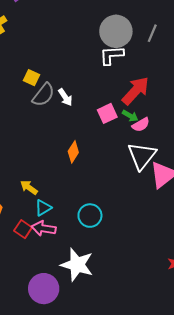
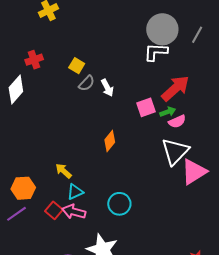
gray semicircle: (43, 95) -> (87, 83), size x0.7
green arrow: (130, 116) -> (168, 112), turned -56

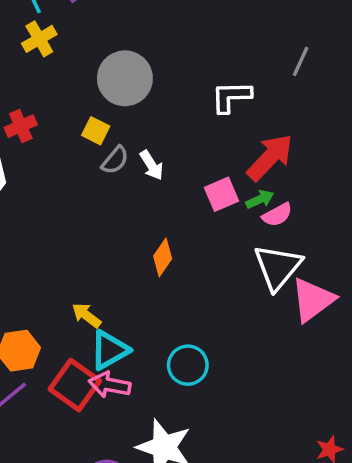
gray circle: (162, 29) -> (125, 78), moved
cyan triangle: (75, 192) -> (109, 350), size x1.4
red square: (54, 210) -> (75, 385), size x1.6

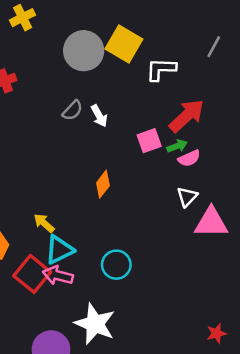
yellow square: (96, 131) -> (124, 44), moved, size x1.8
white triangle: (278, 267) -> (187, 197), size x0.6
pink triangle: (313, 300) -> (211, 223), turned 33

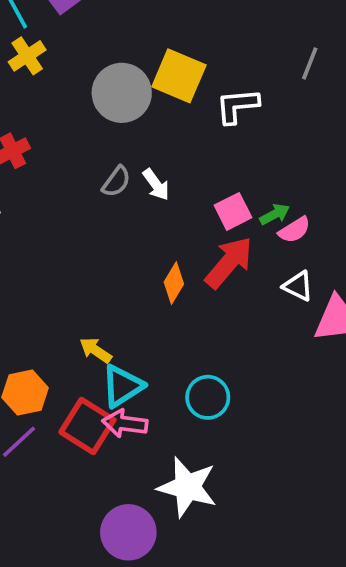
red arrow: (187, 116) -> (229, 262), moved
white triangle: (187, 197) -> (298, 286), turned -40

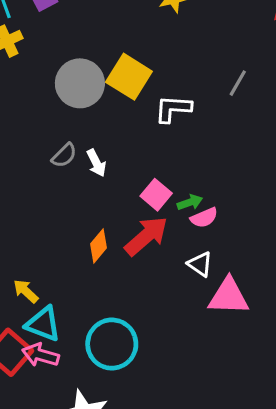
pink square: (233, 211) -> (156, 195), turned -32
cyan triangle: (122, 386) -> (43, 324), turned 45
cyan circle: (208, 397) -> (112, 344), size x1.4

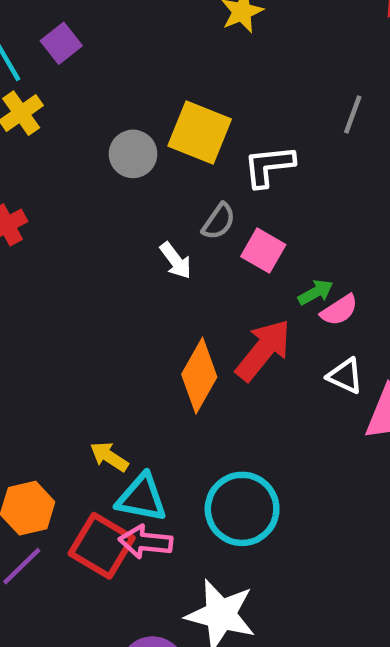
gray circle: (80, 83) -> (133, 154), size x0.7
gray semicircle: (64, 155) -> (219, 221), moved
pink square: (156, 195) -> (263, 251), moved
orange diamond: (99, 246) -> (199, 376), size x1.5

